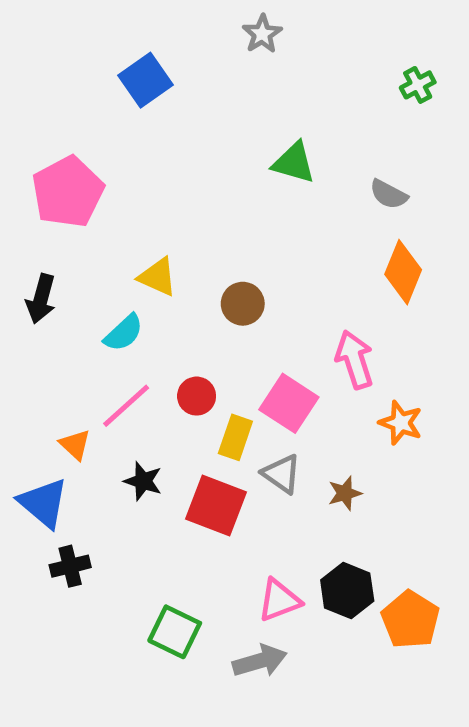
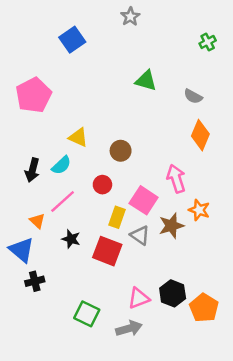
black arrow: (41, 299) -> (32, 170), moved
red circle: (197, 396) -> (102, 185), moved
brown star: (345, 493) -> (171, 226), moved, size x1.5

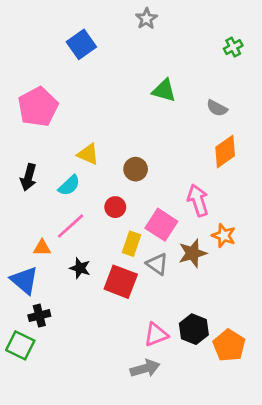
orange diamond: (200, 135) -> (225, 152), turned 32
black arrow: (32, 170) -> (28, 177), moved
orange triangle: (37, 221) -> (42, 248), turned -42
green square: (87, 314) -> (20, 345), moved

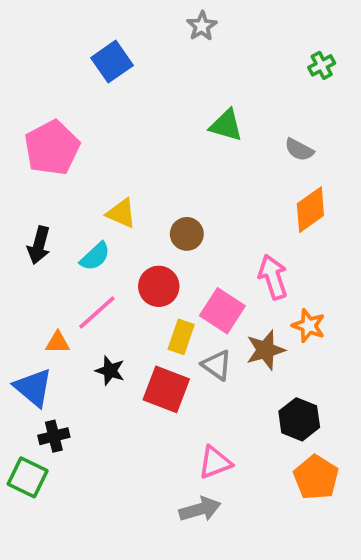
red circle: (115, 207) -> (159, 286), size x1.4
black hexagon: (194, 329) -> (299, 419), moved

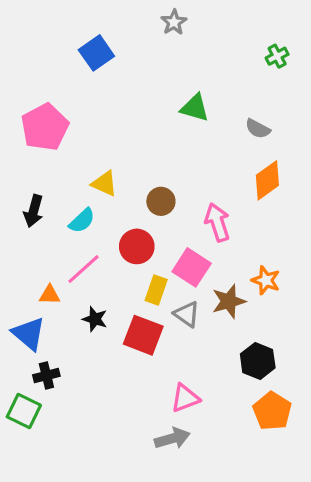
pink arrow: (273, 277) -> (217, 222), moved

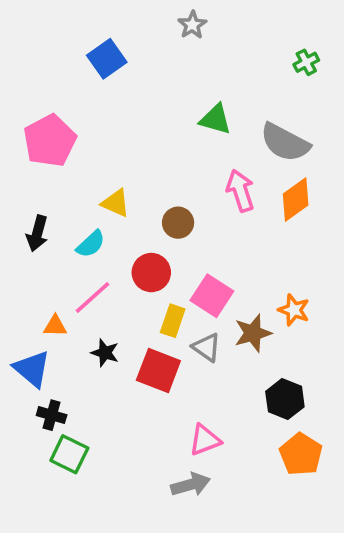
gray semicircle: (258, 129) -> (285, 142), size x1.8
pink arrow: (217, 222) -> (240, 191), moved
black cross: (46, 376) -> (52, 415), turned 30
green square: (24, 411) -> (69, 454), moved

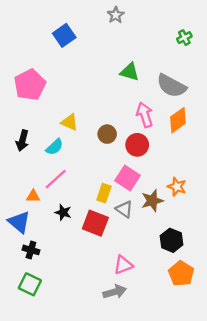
red circle: (151, 273) -> (137, 145), moved
green square: (69, 454) -> (30, 284), moved

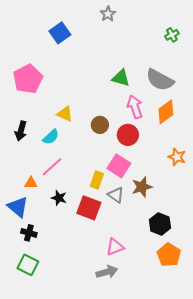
green triangle: (130, 72) -> (121, 78), moved
orange star: (177, 187) -> (177, 157), moved

